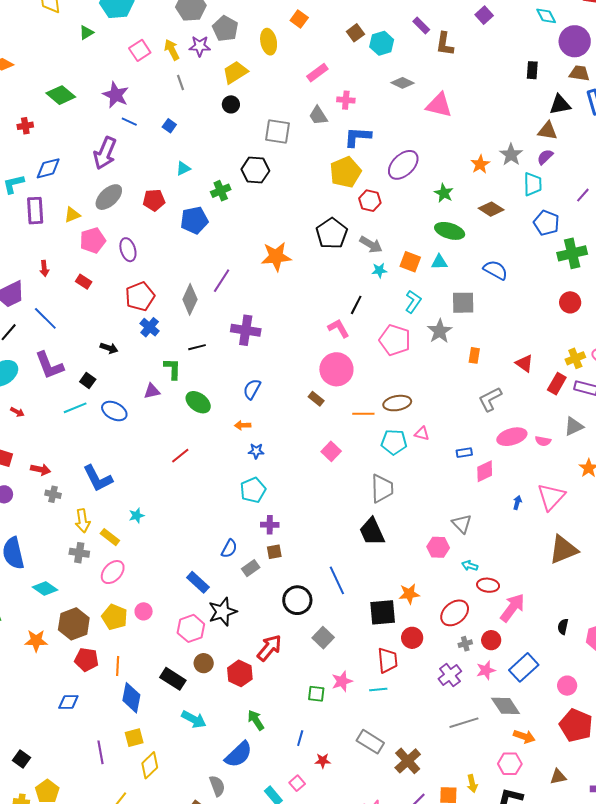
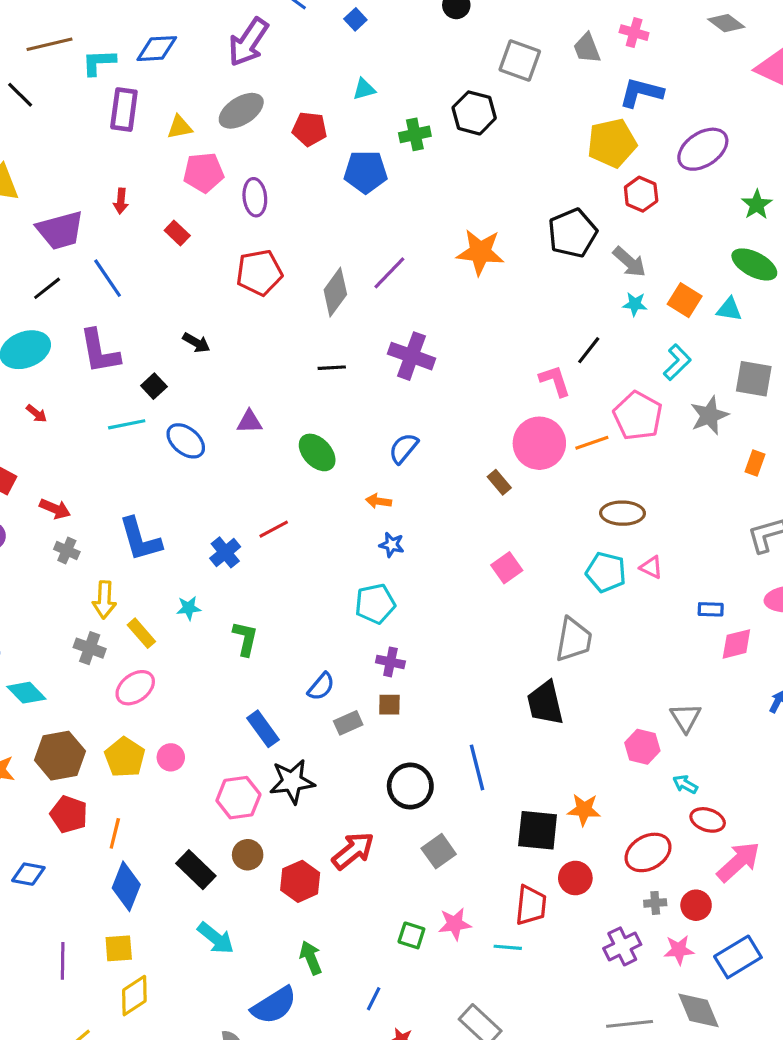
blue cross: (150, 327) -> (225, 552), moved
green L-shape: (172, 369) -> (245, 638), moved
orange line: (363, 414) -> (592, 443), moved, turned -30

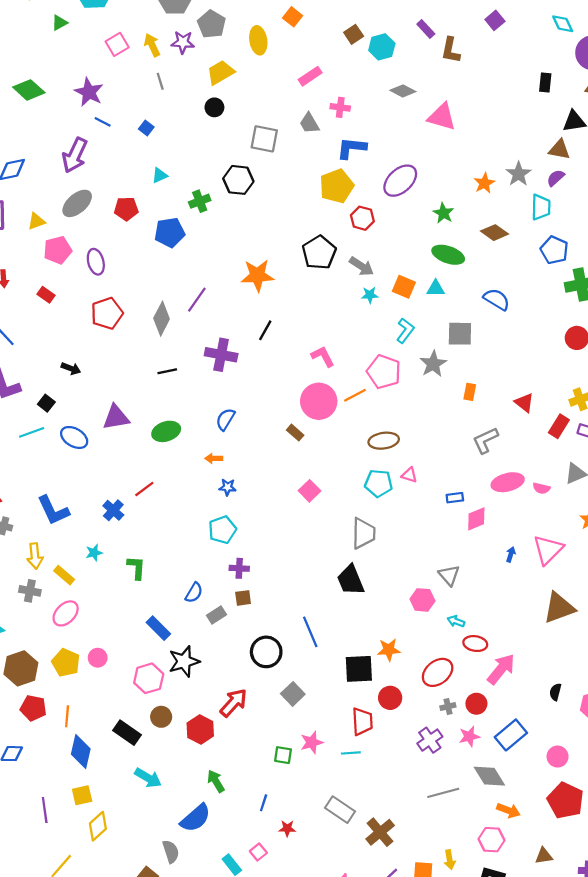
black line: (589, 350) -> (265, 330), moved
purple triangle: (249, 422) -> (116, 417), size x1.5
green ellipse: (317, 452) -> (166, 431), turned -56

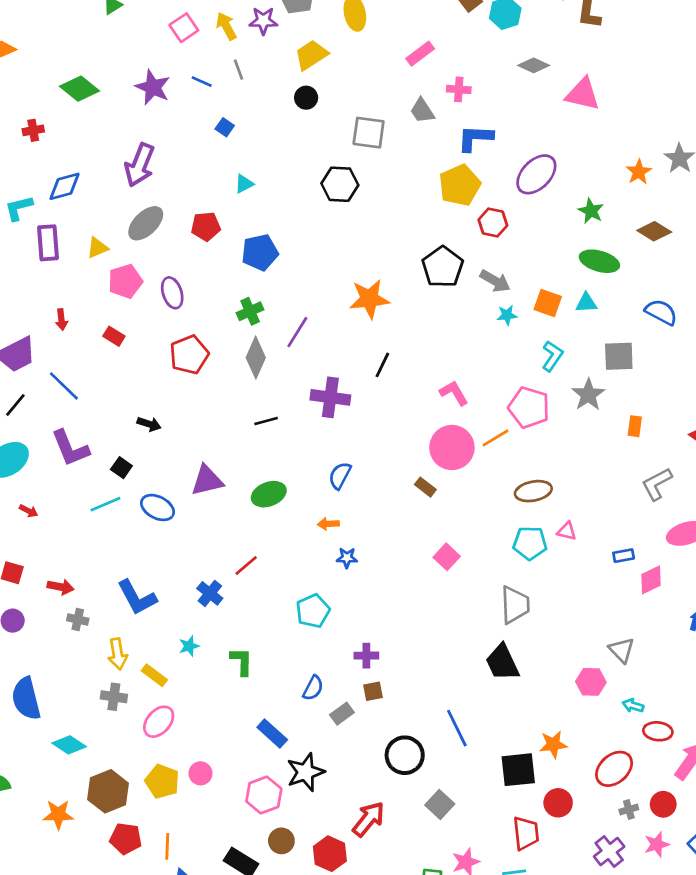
blue line: (103, 122) -> (202, 82), moved
green cross: (200, 201) -> (250, 311), moved
cyan pentagon: (222, 530) -> (313, 611), moved

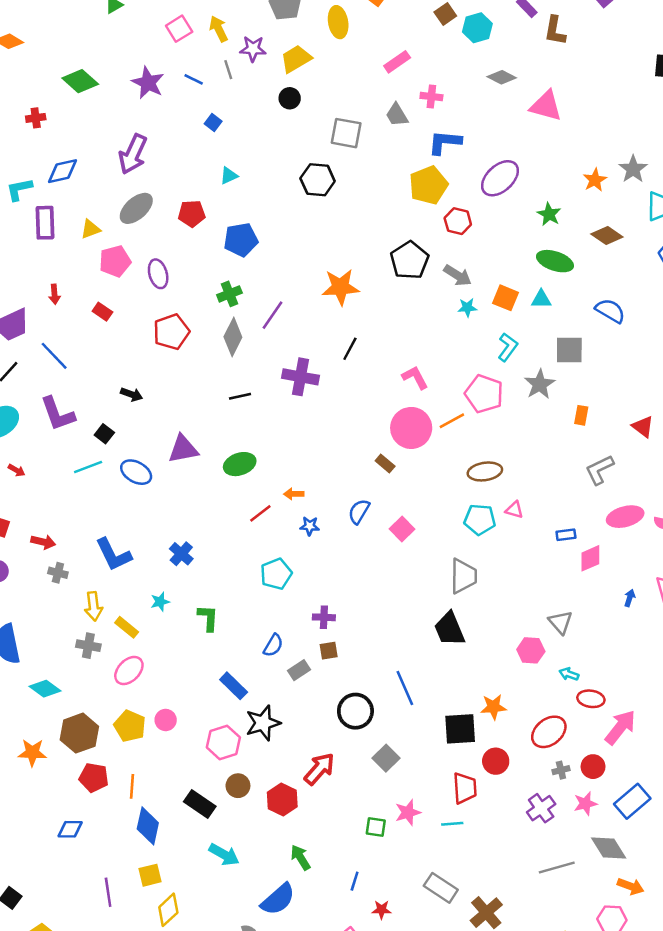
purple star: (263, 21) -> (253, 49), moved
blue semicircle: (340, 476) -> (359, 511), moved
red line: (246, 565) -> (260, 513), moved

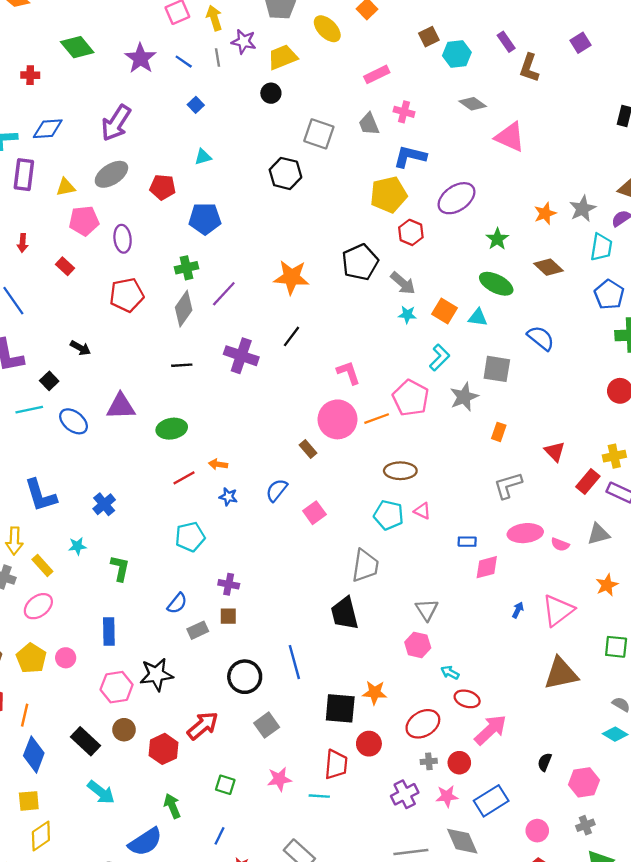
yellow ellipse: (338, 22) -> (327, 29), turned -44
gray triangle: (561, 622) -> (427, 610), moved
blue rectangle: (234, 686) -> (109, 632), moved, turned 36
green square: (376, 827) -> (225, 785), moved

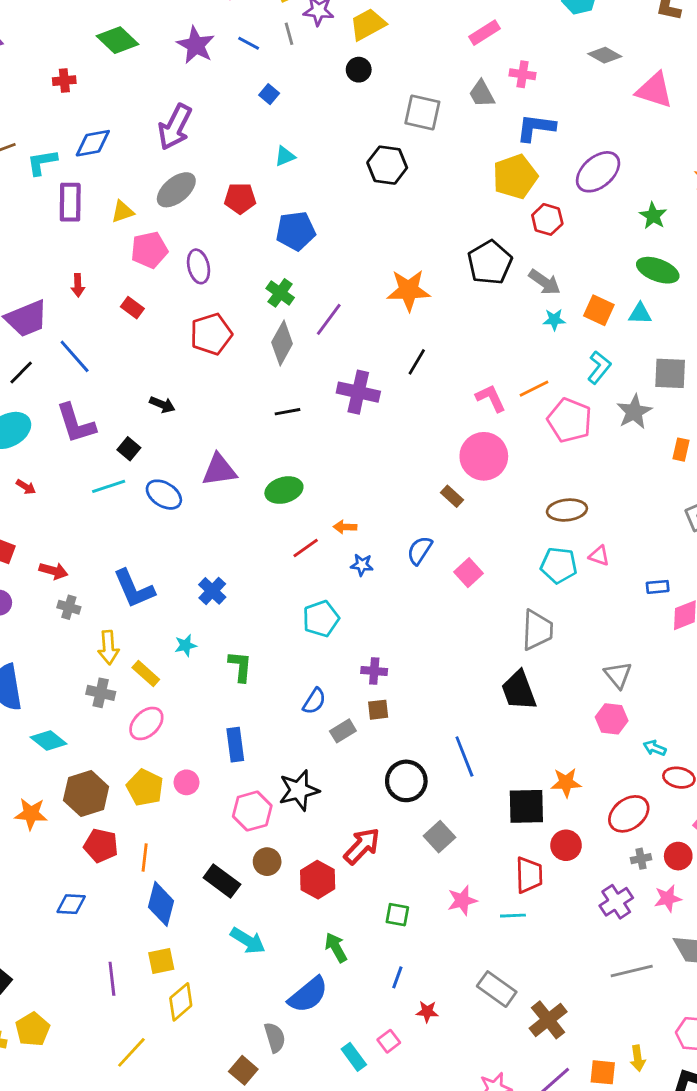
green cross: (187, 268) -> (280, 293), turned -35
orange line: (377, 419) -> (534, 389), moved

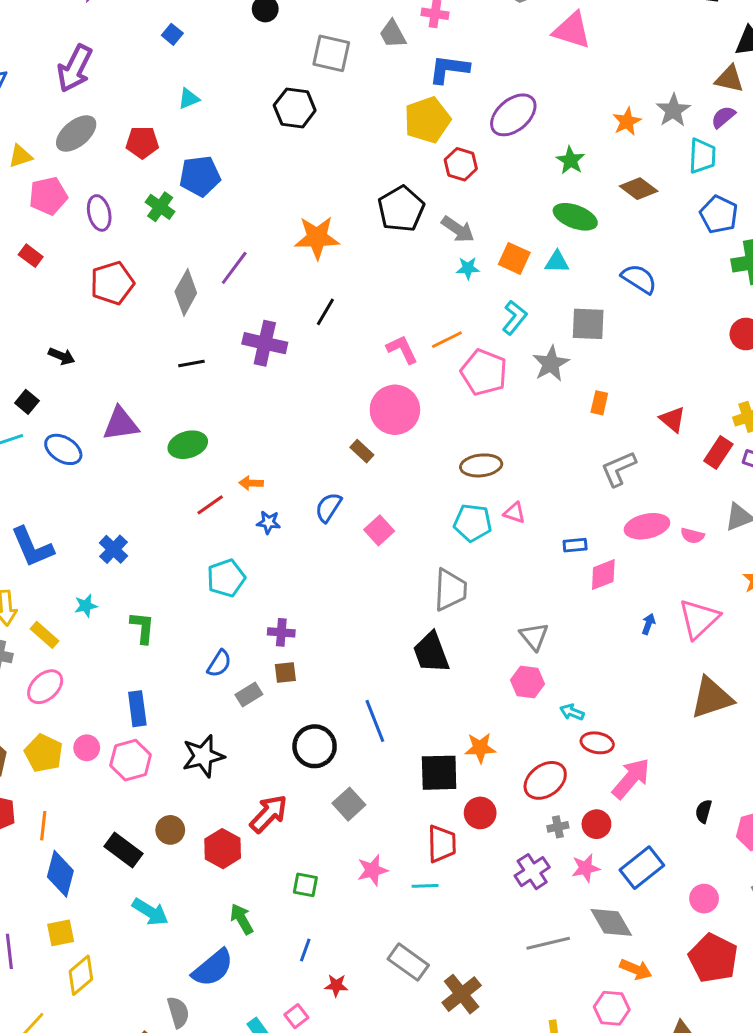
green cross: (280, 293) -> (160, 207), moved
pink hexagon: (252, 811) -> (131, 760), moved

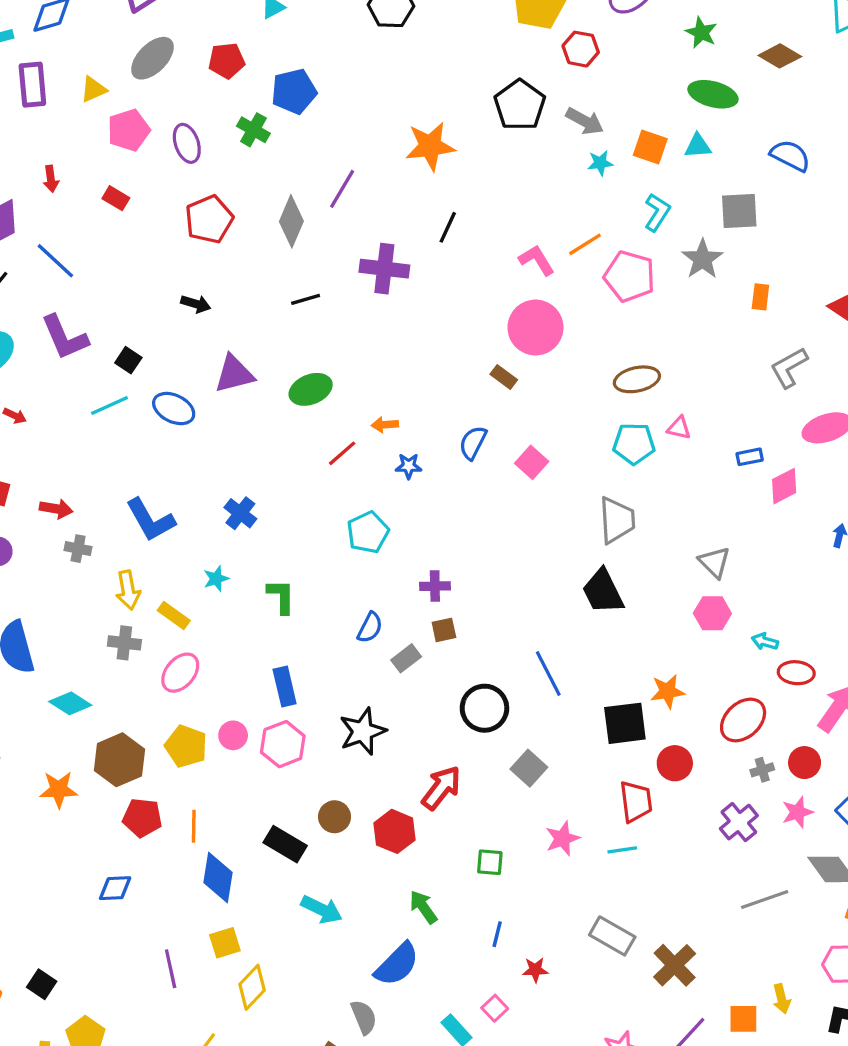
black arrow: (62, 356) -> (196, 304), moved

